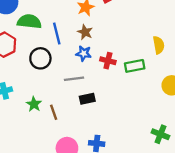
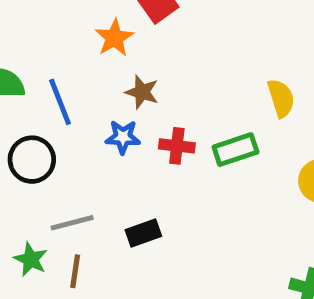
brown star: (85, 32) -> (142, 92), moved
gray line: (74, 79) -> (72, 223), moved
brown line: (54, 112) -> (75, 271), turned 35

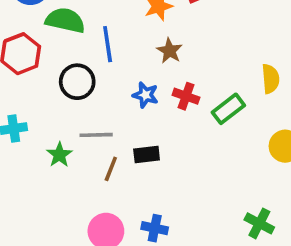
blue star: (123, 137) -> (145, 95), moved
green rectangle: (235, 150) -> (228, 109), turned -32
brown line: (75, 271) -> (111, 169), moved

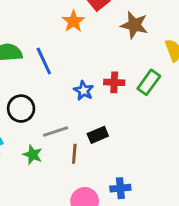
brown star: (170, 51) -> (134, 25), moved, size x1.4
black circle: (77, 82) -> (21, 109), moved
blue star: (145, 95) -> (84, 91), turned 30

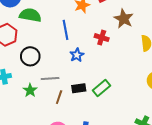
blue line: (44, 61) -> (66, 30), moved
red cross: (114, 82) -> (102, 38), moved
green rectangle: (149, 82) -> (101, 88), moved

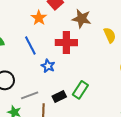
red cross: (102, 38) -> (66, 43), size x1.5

